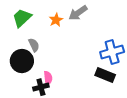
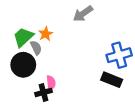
green trapezoid: (22, 18) -> (23, 37), moved
orange star: (56, 20) -> (46, 34), moved

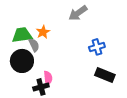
green trapezoid: (23, 37) -> (22, 35), turned 35
blue cross: (119, 55) -> (97, 47), moved, size x0.7

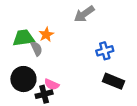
black circle: (22, 61) -> (23, 79), moved
pink semicircle: (48, 78) -> (52, 84), turned 120

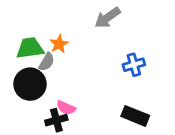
gray semicircle: (36, 49) -> (47, 62), turned 56
black circle: (23, 79) -> (30, 84), moved
black rectangle: (113, 81) -> (135, 116), moved

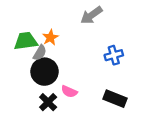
black circle: (30, 84) -> (45, 72), moved
pink semicircle: (66, 108) -> (69, 92), moved
black cross: (56, 120) -> (48, 102), turned -30

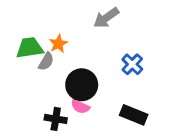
blue cross: (114, 55) -> (132, 64), turned -30
black circle: (45, 72) -> (82, 85), moved
black cross: (48, 102) -> (56, 119), turned -36

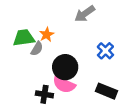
pink semicircle: (80, 107) -> (64, 85), size x1.5

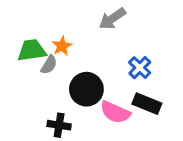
pink semicircle: (64, 85) -> (115, 112), moved
black rectangle: (107, 91) -> (147, 104), moved

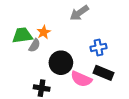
blue cross: (140, 68) -> (99, 47), turned 35

